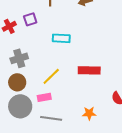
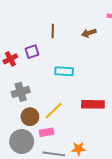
brown circle: (17, 82) -> (30, 117), moved
orange star: (89, 113) -> (78, 149), moved

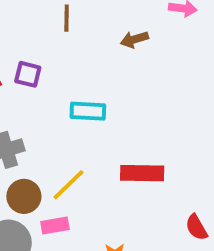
brown line: (53, 31) -> (67, 18), moved
purple square: (32, 52) -> (28, 74), turned 32

